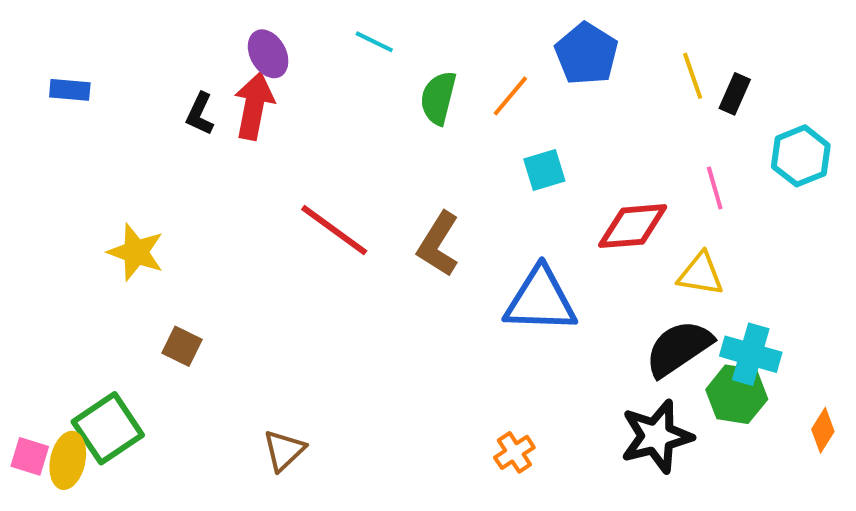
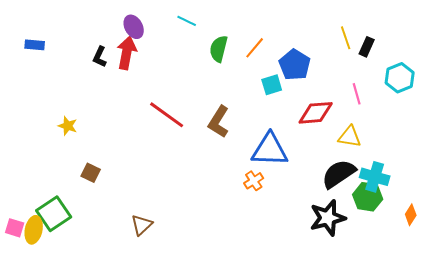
blue pentagon: (587, 54) -> (295, 65), moved
yellow star: (136, 252) -> (68, 126), size x0.7
orange cross: (514, 452) -> (254, 181), moved

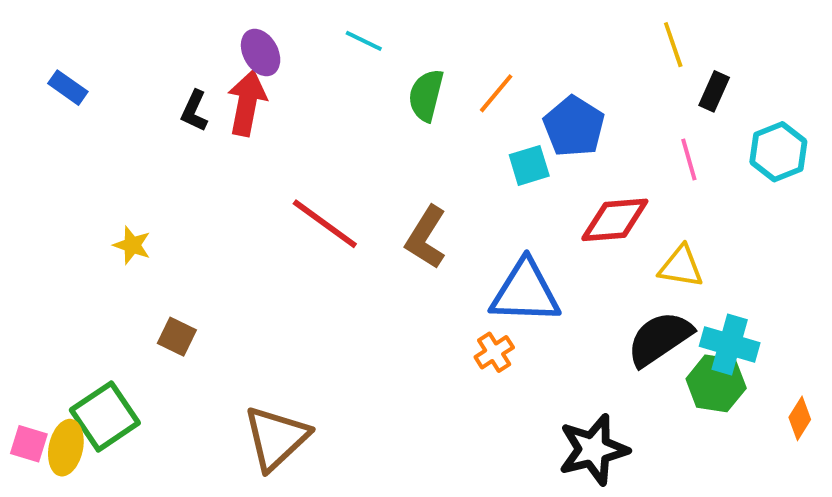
yellow line: (346, 38) -> (673, 45), moved
blue rectangle: (35, 45) -> (68, 88), turned 30
pink line: (357, 94) -> (689, 160), moved
black star: (328, 218) -> (593, 450), moved
brown triangle: (142, 225) -> (276, 438), size x1.6

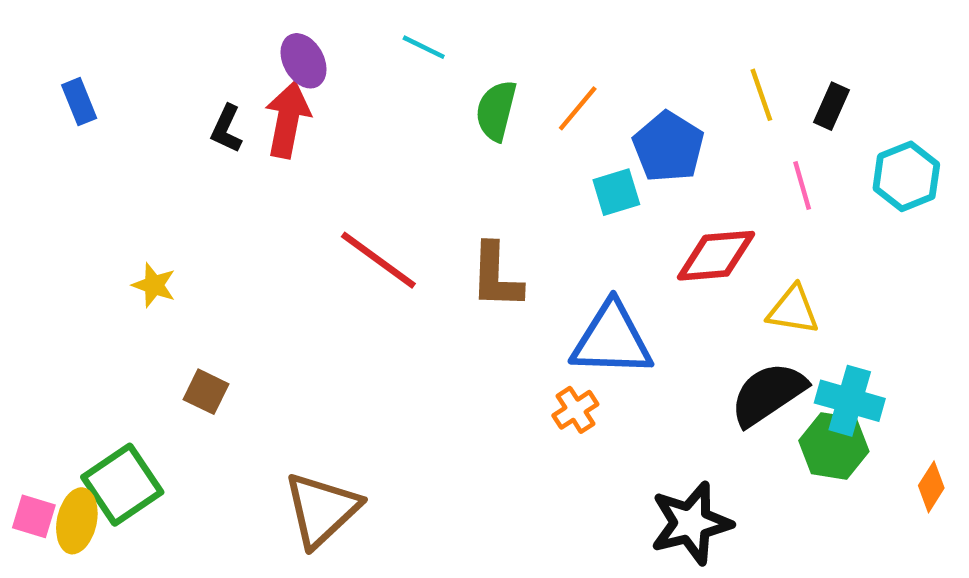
yellow line: (673, 45) -> (761, 95), moved
blue rectangle: (68, 88) -> (79, 102), turned 33
brown L-shape: (426, 237) -> (496, 276), turned -30

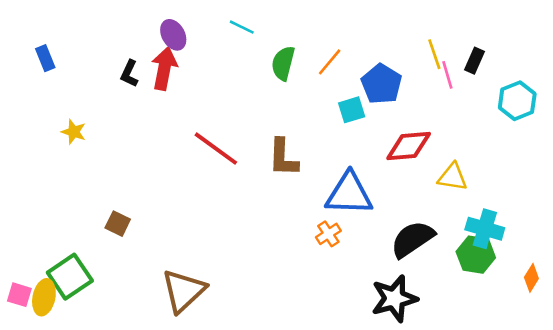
pink line: (802, 185) -> (447, 75), moved
yellow star: (154, 285) -> (74, 132), moved
black semicircle: (768, 394) -> (412, 239), moved

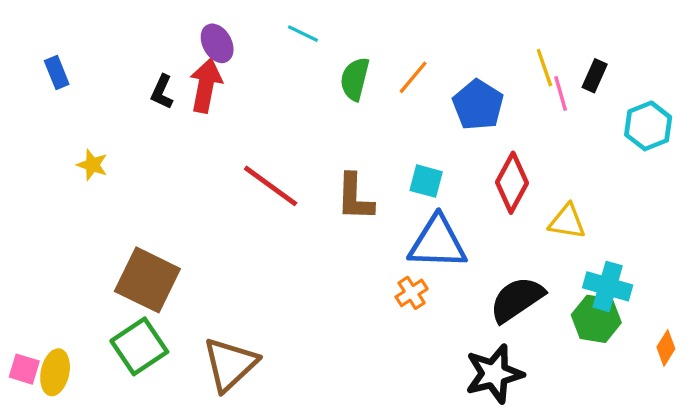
cyan square: (352, 110) -> (426, 181), moved, turned 32
red diamond: (409, 146) -> (512, 183), turned -57
brown square: (118, 224) -> (147, 280), size x2.0
green square: (70, 277) -> (139, 346), moved

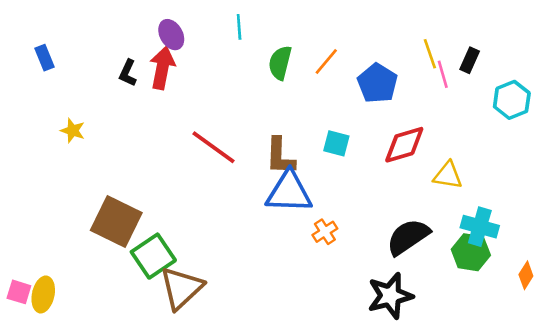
cyan line: (303, 34) -> (239, 27), turned 60
red diamond: (512, 183) -> (404, 145), turned 45
blue triangle: (437, 243) -> (289, 192), moved
green square: (139, 346) -> (153, 256), moved

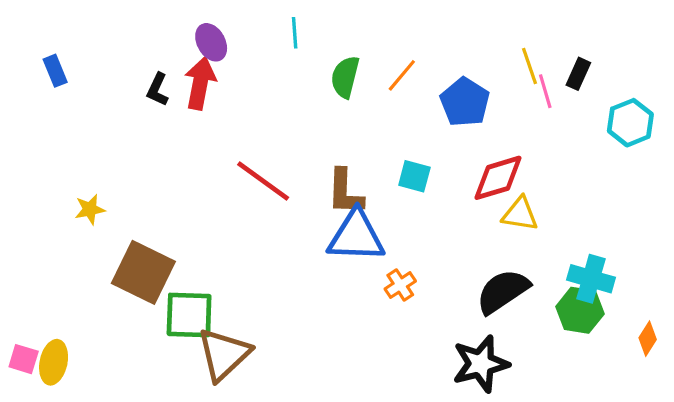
yellow star: (73, 131) -> (90, 209), moved, turned -30
yellow triangle: (448, 175) -> (520, 214), moved
green square: (153, 256) -> (189, 315), turned 36

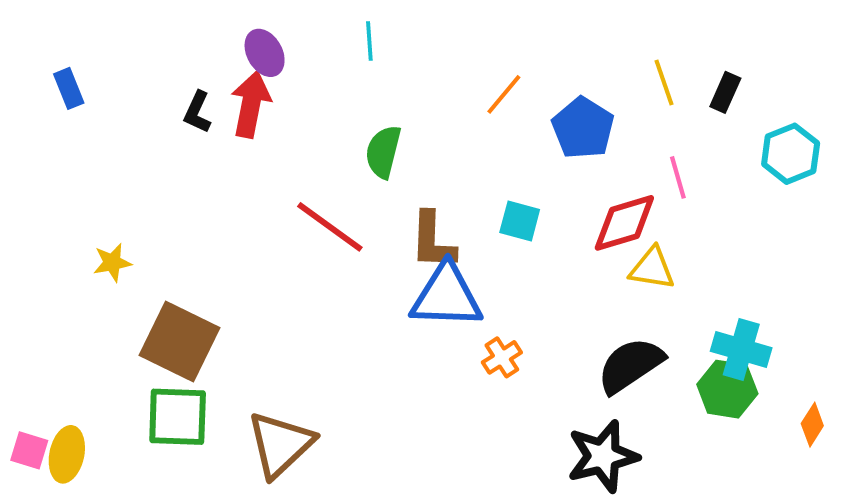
green semicircle: (345, 77) -> (383, 152), moved
pink line: (545, 91) -> (678, 177), moved
green square: (189, 315) -> (178, 417), moved

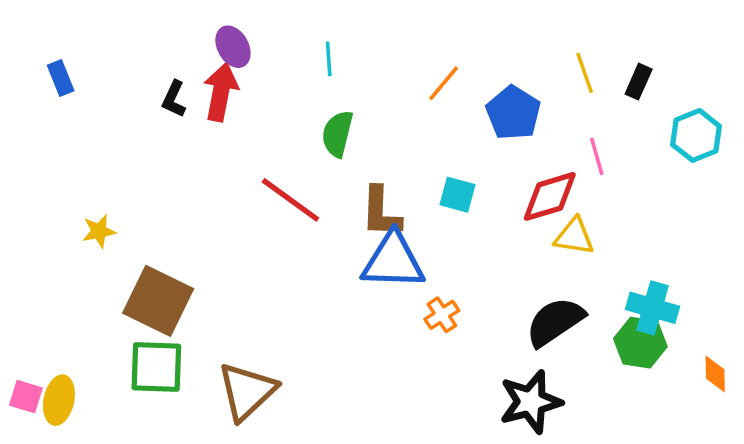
cyan line: (369, 41) -> (329, 59), moved
orange diamond: (812, 425) -> (715, 374), turned -33

